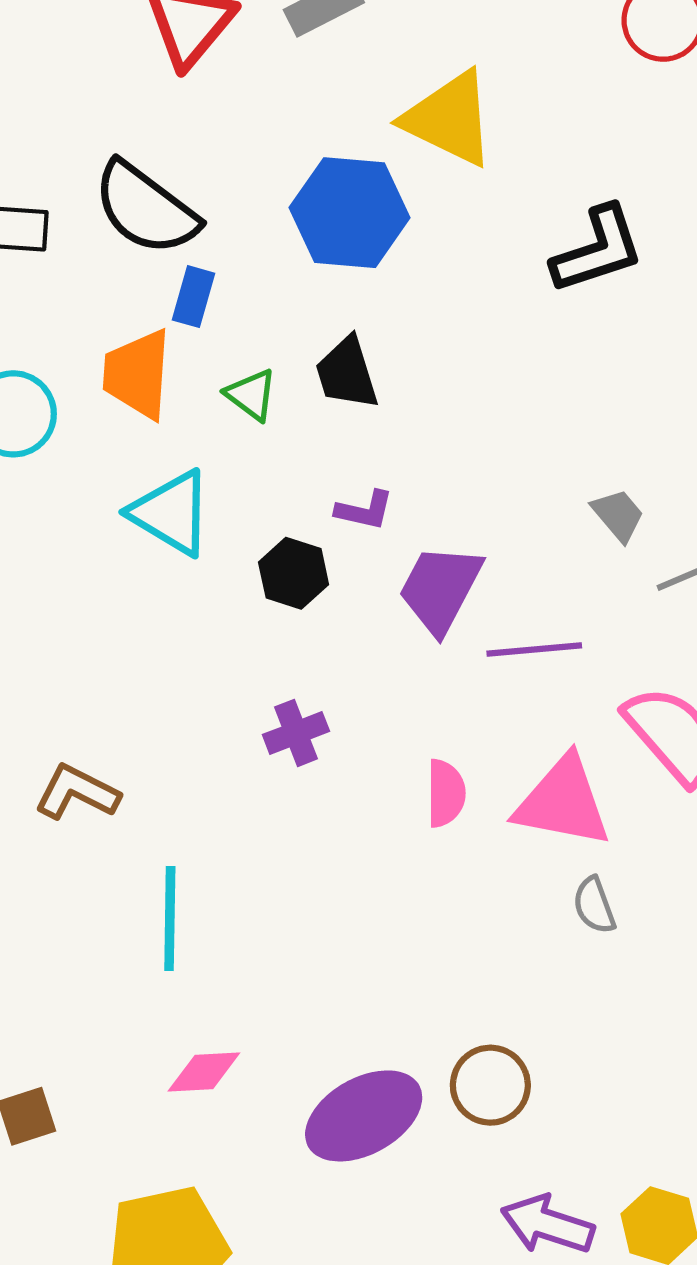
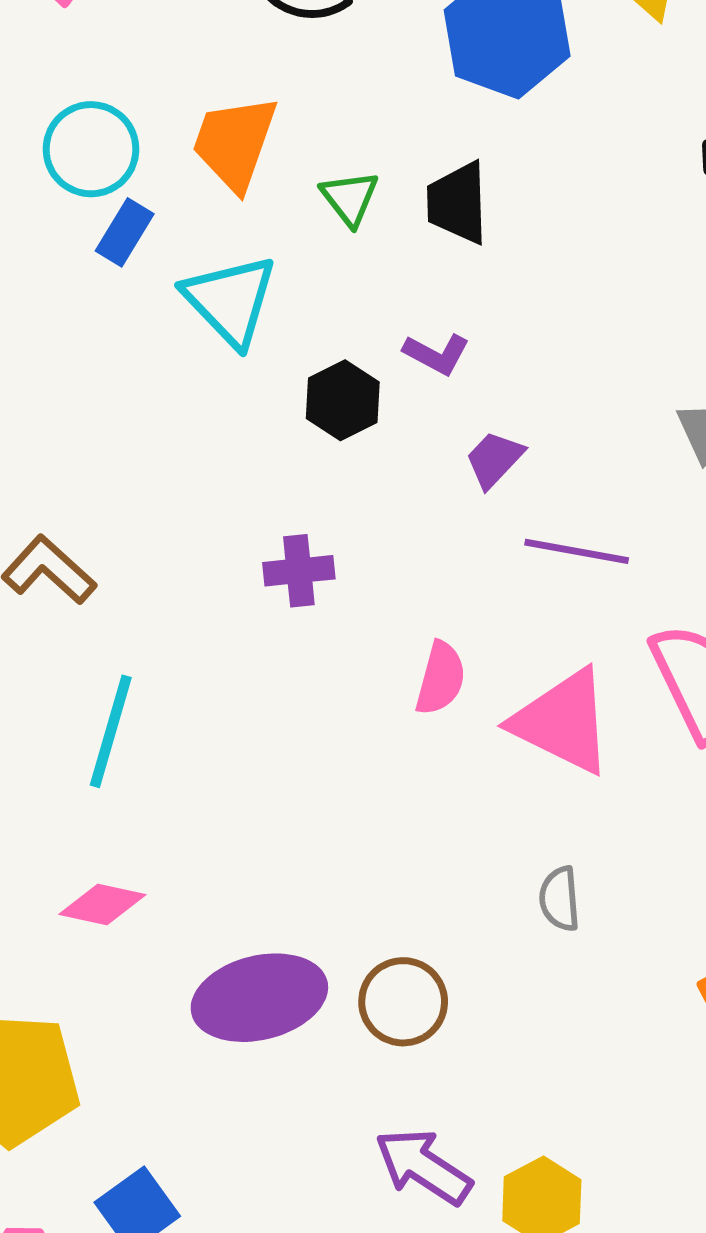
blue rectangle: (193, 297) -> (125, 232), moved
purple trapezoid: (440, 589) -> (494, 459), size x0.6
gray semicircle: (594, 905) -> (560, 899), moved

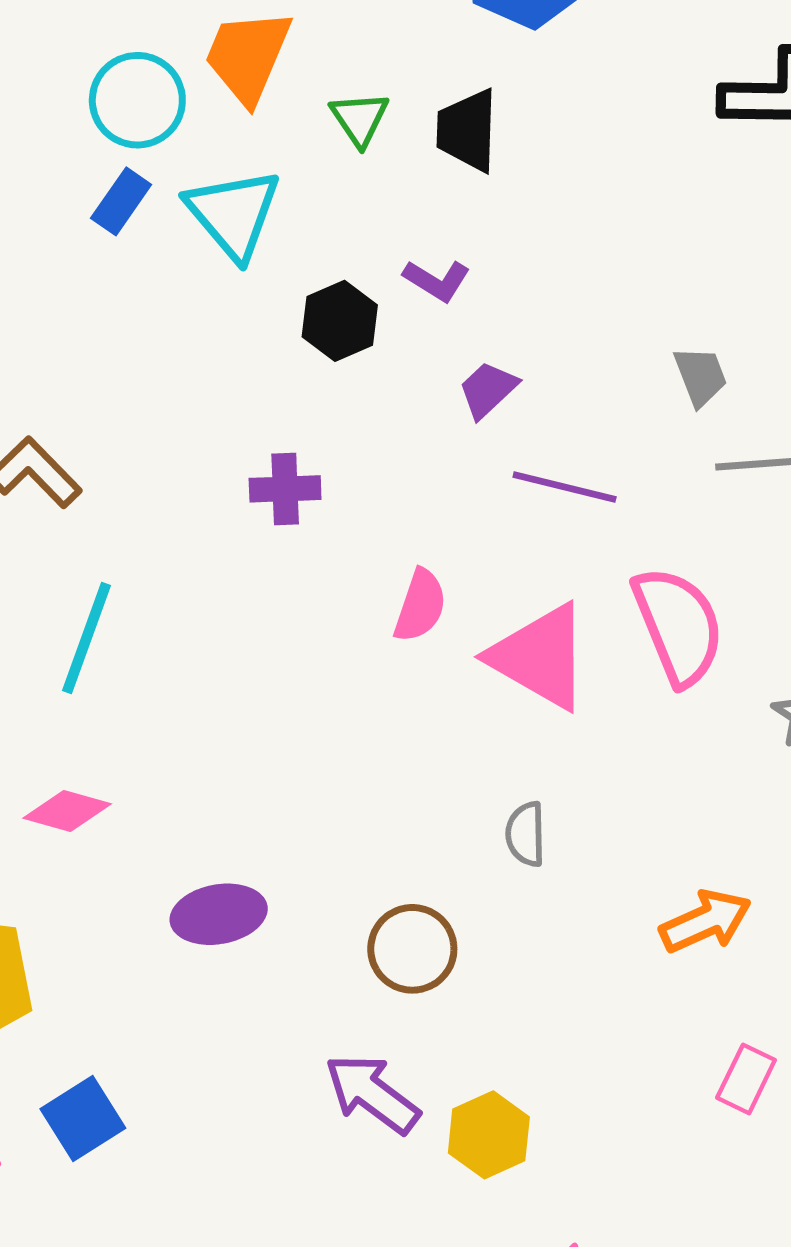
cyan circle: (91, 149) -> (137, 100), moved
blue rectangle: (125, 232) -> (121, 201), moved
purple ellipse: (259, 998) -> (219, 914), size x0.7
brown circle: (403, 1002) -> (412, 949), moved

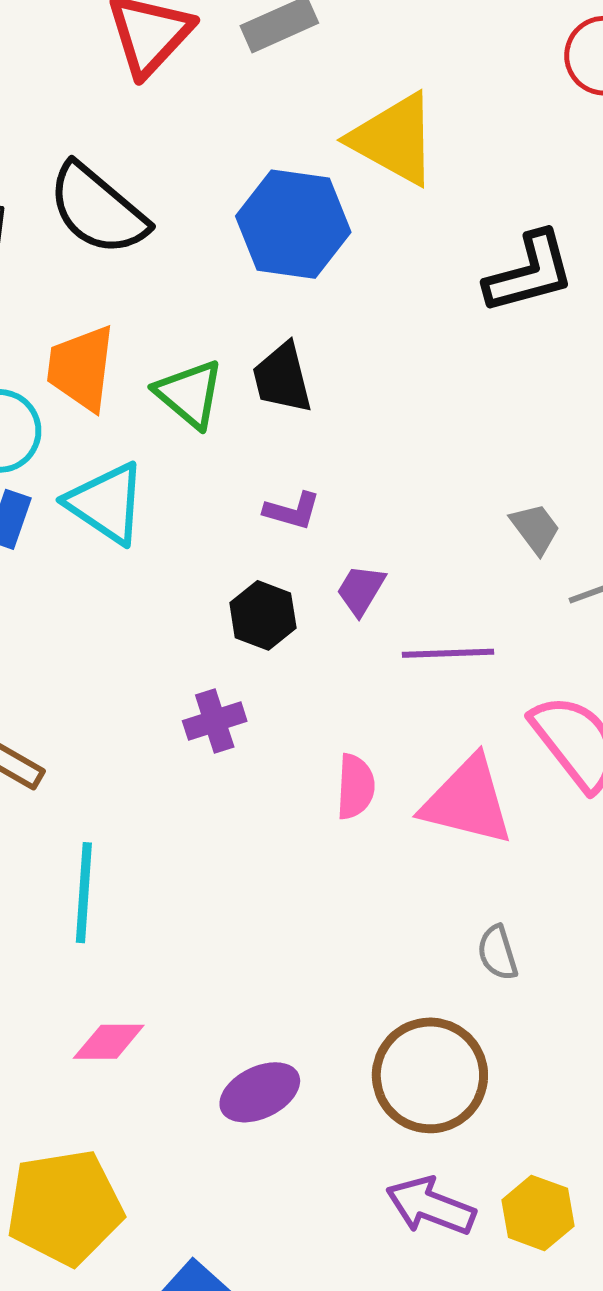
green triangle: (360, 119) -> (189, 394), size x1.4
black hexagon: (340, 321) -> (263, 615), moved
brown circle: (412, 949) -> (430, 1075), size x1.5

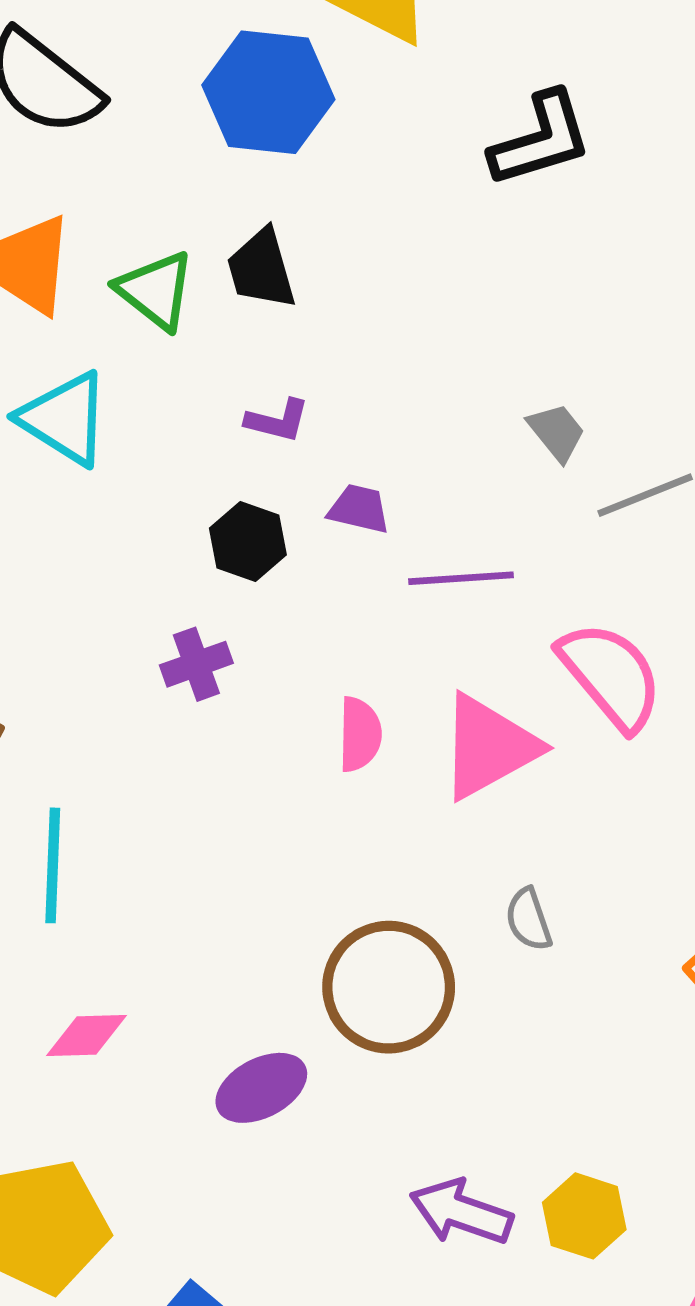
purple trapezoid: (361, 590) -> (359, 509), turned 74
pink triangle: (467, 801) -> (489, 747), turned -41
brown circle: (430, 1075) -> (389, 987), moved

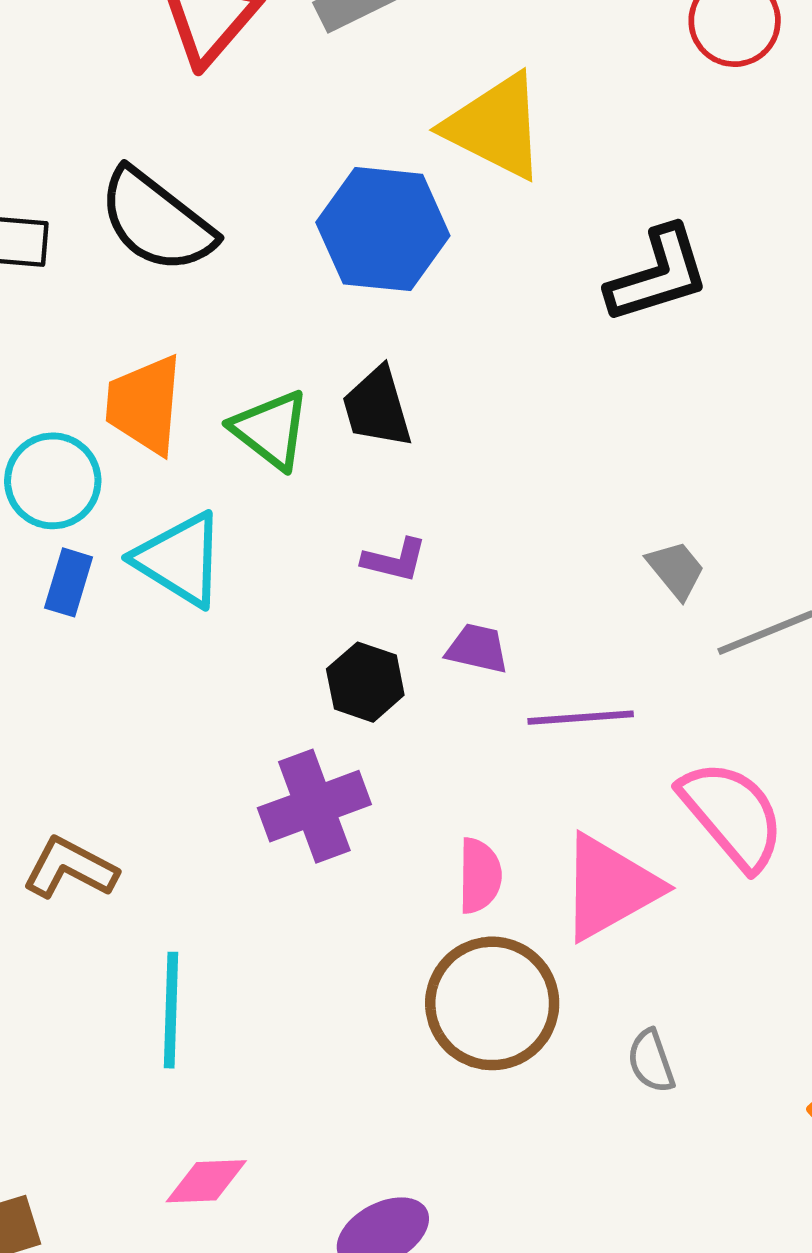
purple cross: (196, 664) -> (314, 806), size x1.5
brown circle: (389, 987) -> (492, 1003), moved

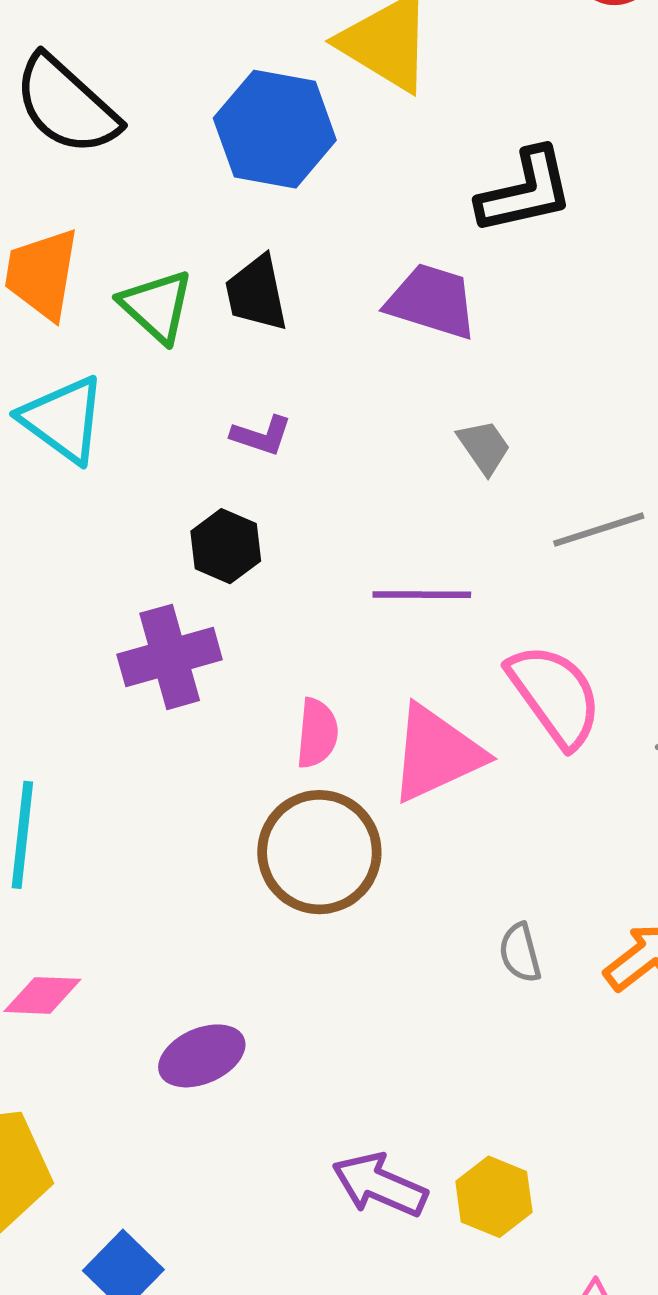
gray trapezoid: (676, 570) -> (484, 447), moved
purple trapezoid: (477, 648) -> (432, 301), moved, size x1.6
gray semicircle: (651, 1061) -> (520, 953), moved

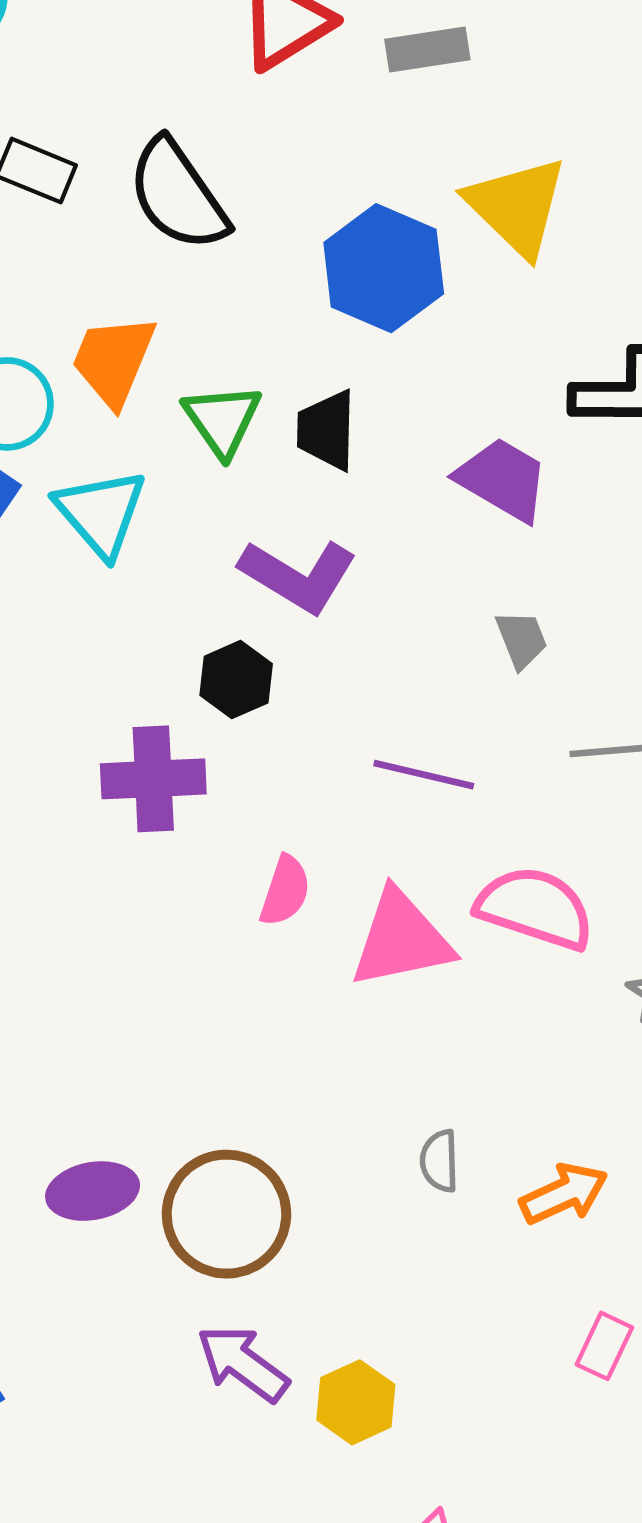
purple L-shape: (261, 436) -> (298, 576), size x1.8
pink semicircle: (555, 695) -> (535, 908), turned -49
brown circle: (319, 852) -> (226, 1214), moved

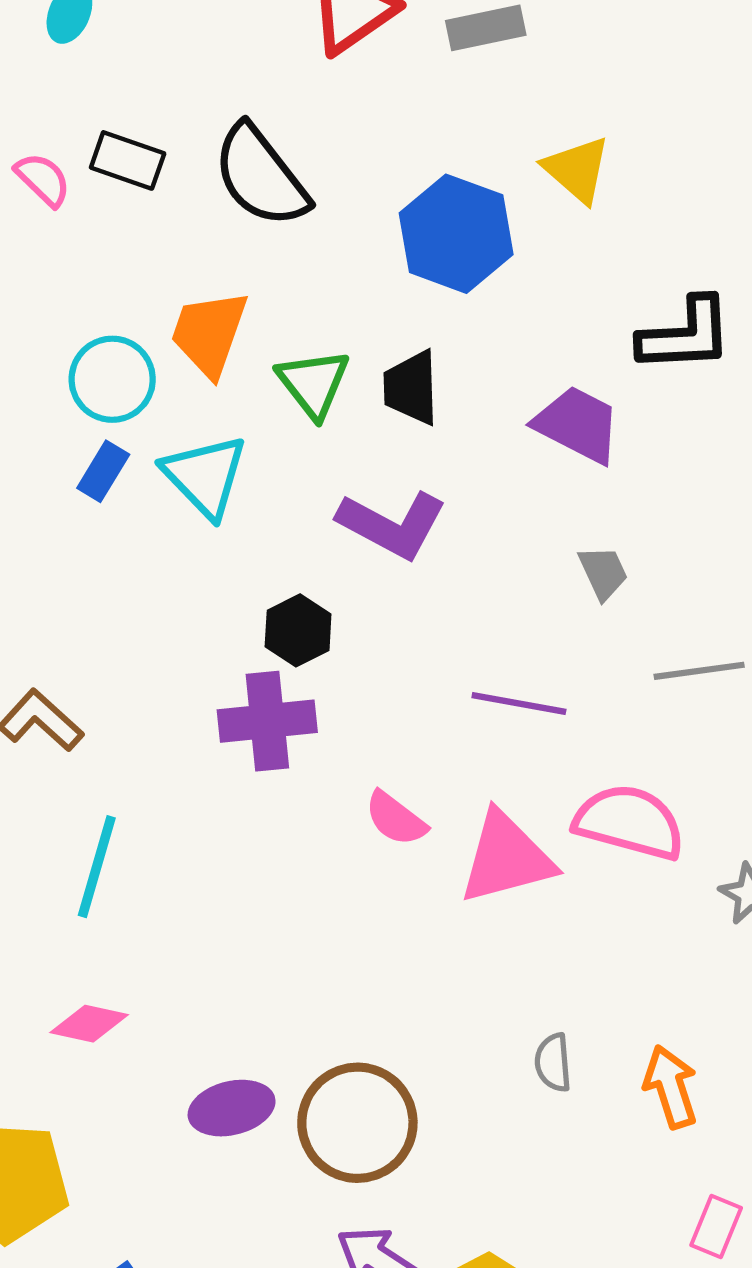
yellow triangle: (517, 206) -> (577, 170), size x0.7
black hexagon: (236, 680) -> (298, 630), moved
pink semicircle: (285, 891) -> (396, 819), turned 112
orange arrow: (564, 1194) -> (671, 1087), turned -80

